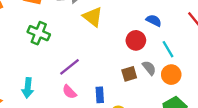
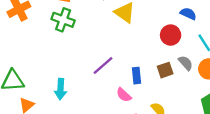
green cross: (39, 33) -> (63, 20), moved
pink semicircle: (69, 92) -> (124, 95), moved
blue rectangle: (100, 95) -> (137, 76), moved

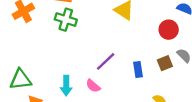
pink semicircle: (124, 95) -> (93, 86), moved

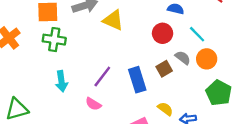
blue rectangle: (138, 70) -> (137, 80), size x1.5
cyan arrow: (66, 86) -> (61, 81), moved

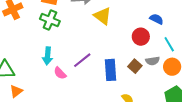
gray semicircle: (183, 58) -> (153, 61), turned 120
brown square: (164, 69) -> (135, 66), turned -32
pink semicircle: (93, 104) -> (60, 73), moved

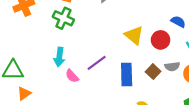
yellow triangle: (103, 16) -> (134, 35), moved

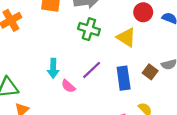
green cross: (63, 18) -> (89, 29), moved
red circle: (161, 40) -> (143, 12), moved

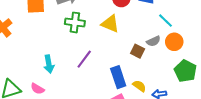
blue rectangle: (124, 78) -> (118, 77), moved
pink semicircle: (68, 86) -> (37, 89), moved

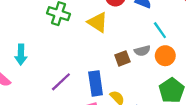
brown square: (138, 51) -> (122, 58), turned 32
purple line: (84, 59) -> (61, 82), moved

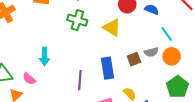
purple line: (61, 82) -> (80, 80), turned -42
blue rectangle: (96, 83) -> (107, 68), moved

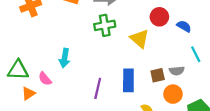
green cross: (77, 20) -> (105, 25), turned -36
orange circle: (172, 56) -> (173, 94), moved

